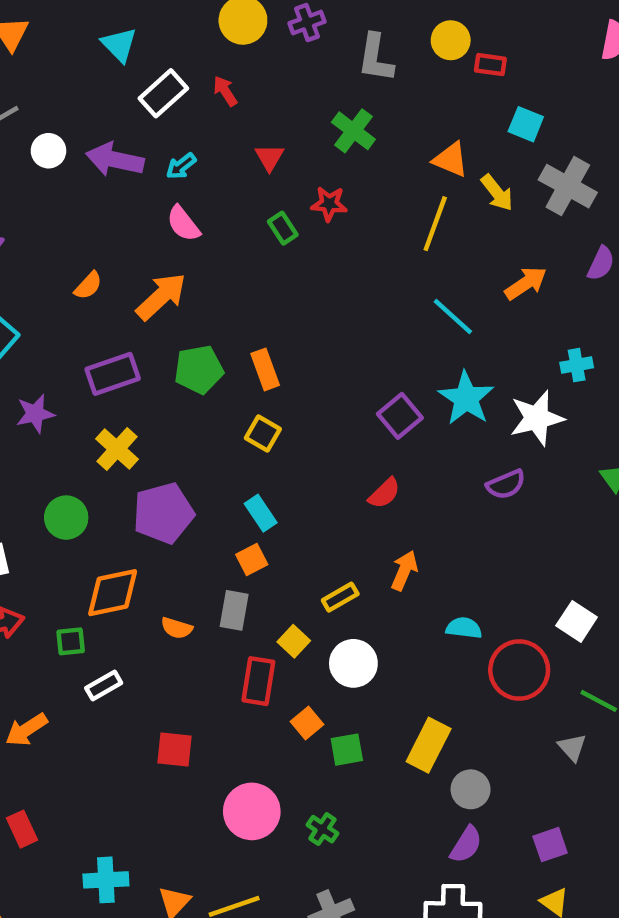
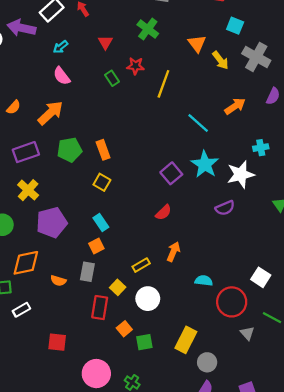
purple arrow: (115, 160) -> (21, 28), moved
orange triangle: (451, 160) -> (197, 44), turned 30
yellow line: (435, 224) -> (163, 84), moved
gray triangle: (572, 747) -> (247, 333), moved

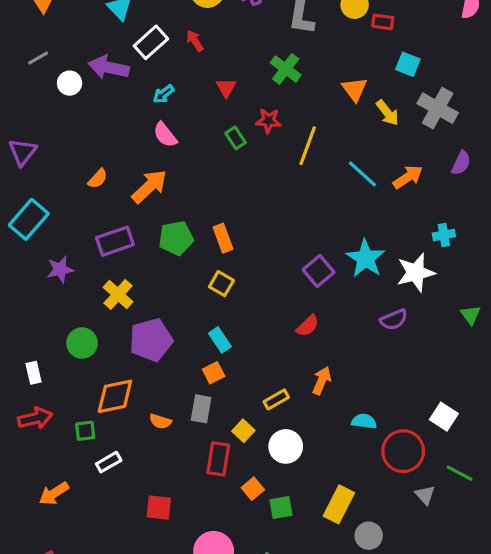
cyan line: (198, 123) -> (362, 174), moved

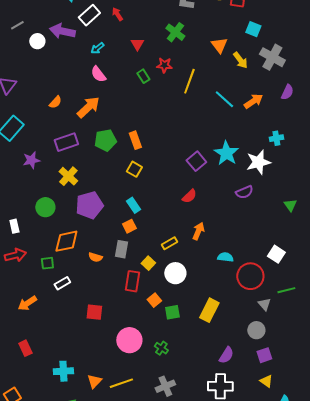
green triangle: (470, 315) -> (290, 205), moved
green line: (460, 473) -> (286, 290), turned -42
gray circle: (369, 536) -> (256, 330), moved

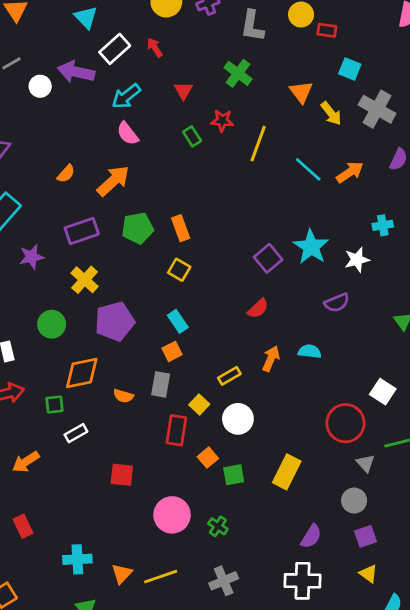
cyan arrow: (97, 48) -> (126, 96), size x1.5
white star: (258, 162) -> (357, 260), size x0.7
cyan semicircle: (225, 257) -> (310, 351), moved

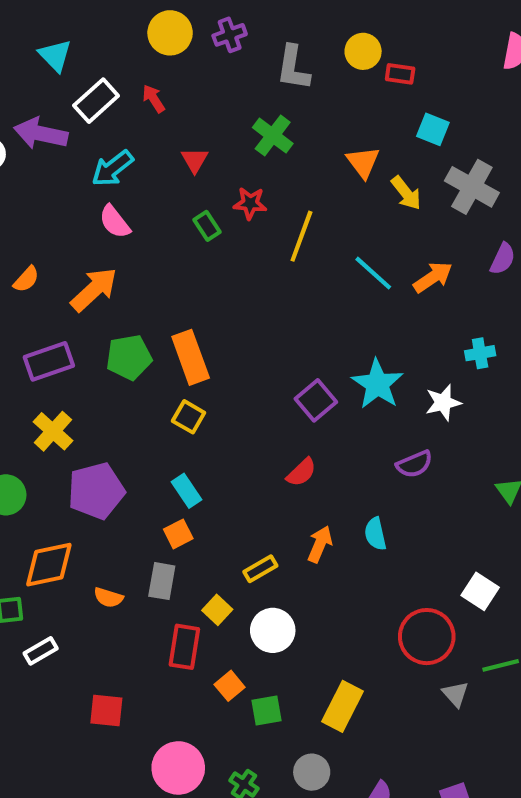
orange rectangle: (181, 228) -> (191, 357), size x1.4
cyan semicircle: (310, 351) -> (375, 534), turned -110
gray circle: (354, 501) -> (312, 772), moved

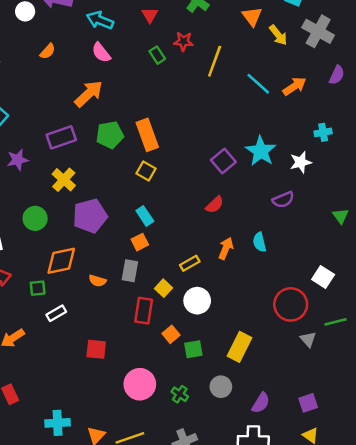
cyan arrow: (113, 168) -> (100, 20), turned 60
orange semicircle: (26, 279) -> (48, 51), moved

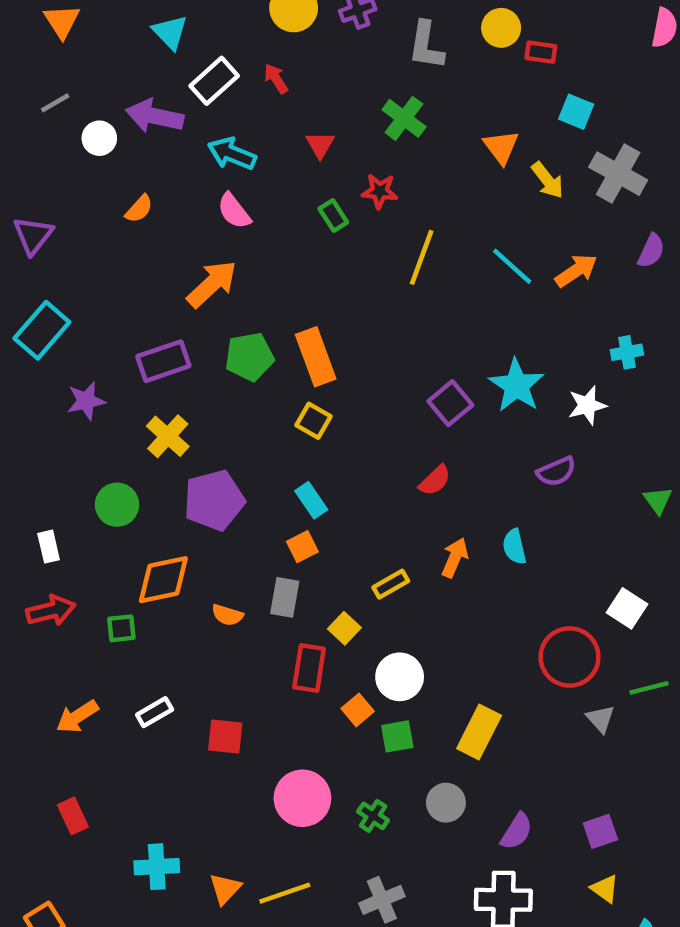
yellow line: (215, 61) -> (422, 257), moved
white circle: (197, 301) -> (400, 677), moved
white rectangle: (56, 313) -> (155, 712), moved

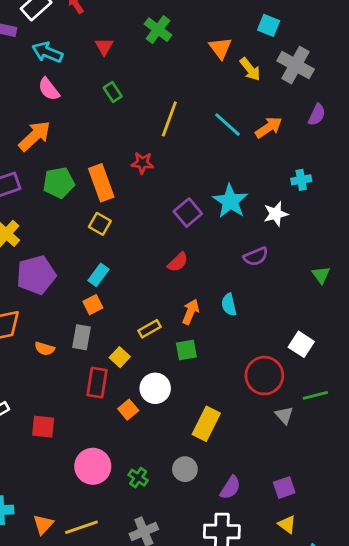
red star: (380, 191) -> (142, 163), moved
cyan rectangle: (311, 500) -> (98, 275), turned 70
green square: (397, 736) -> (186, 350), moved

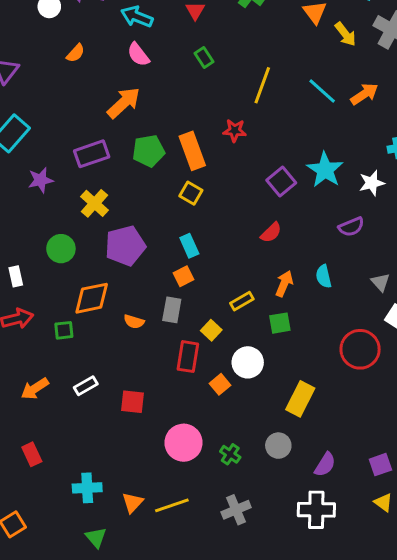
cyan rectangle: (98, 275) -> (189, 246), turned -60
gray triangle: (284, 415) -> (380, 282), moved

